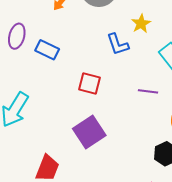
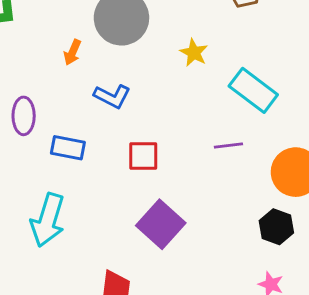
blue L-shape: (118, 44) -> (112, 96), moved, turned -30
blue rectangle: (47, 50) -> (68, 148), moved

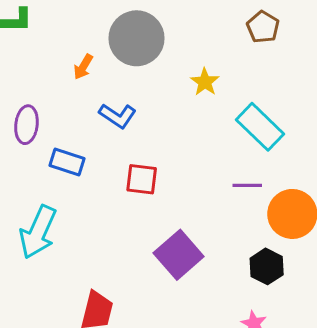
purple line: (228, 146) -> (247, 185), moved
purple square: (161, 224) -> (179, 255), moved

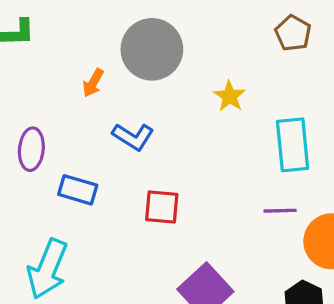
cyan rectangle: (260, 127) -> (293, 145), turned 42

